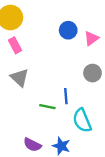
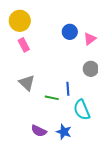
gray triangle: (20, 78) -> (27, 83), moved

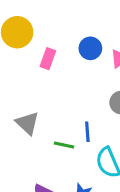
pink rectangle: (24, 45) -> (48, 59), moved, turned 48

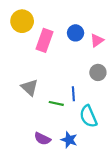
pink rectangle: (48, 59) -> (45, 40), size x1.5

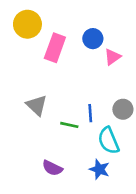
pink triangle: (97, 40) -> (112, 57), moved
gray circle: (98, 72) -> (123, 109), moved
blue star: (69, 140) -> (99, 169), moved

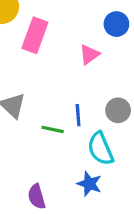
blue circle: (93, 39) -> (116, 24), moved
pink triangle: (112, 57) -> (89, 54), moved
purple semicircle: (52, 168) -> (37, 197), moved, turned 48

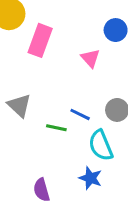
pink triangle: (89, 54) -> (90, 58), turned -36
blue line: (78, 115) -> (80, 114), turned -60

